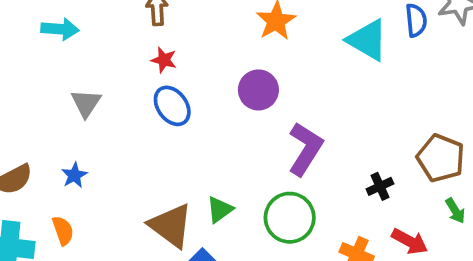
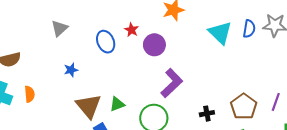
red star: (164, 60) -> (132, 30), moved
blue star: (74, 175) -> (71, 70), moved

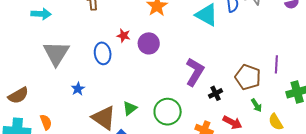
gray triangle: (59, 28) -> (56, 53), size x1.6
blue ellipse: (106, 42) -> (103, 53), turned 30
purple L-shape: (172, 83) -> (195, 72), moved

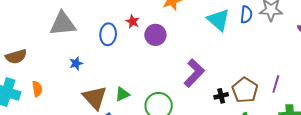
gray triangle: (56, 53) -> (63, 24), turned 40
black cross: (216, 93) -> (221, 96), moved

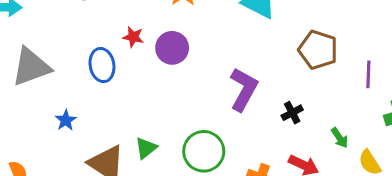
brown pentagon: (245, 90) -> (318, 50), moved

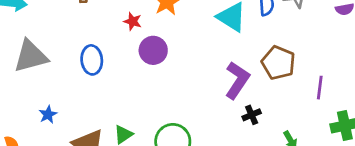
red star: (133, 37) -> (133, 21), moved
purple L-shape: (244, 89) -> (237, 80), moved
blue star: (66, 120) -> (48, 115), moved

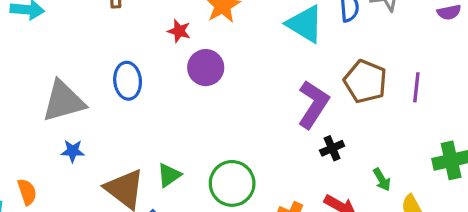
gray triangle: (31, 56) -> (63, 101), moved
purple line: (320, 88) -> (416, 87), moved
blue star: (48, 115) -> (73, 151), turned 30

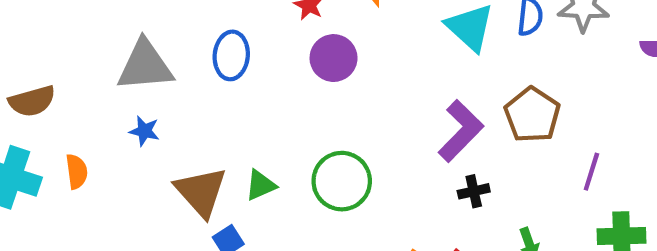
purple line: (416, 87) -> (591, 172), moved
green circle: (232, 183) -> (342, 181), moved

